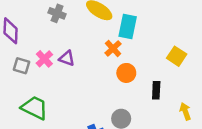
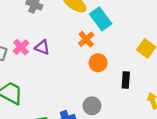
cyan rectangle: (128, 26) -> (101, 19), turned -50

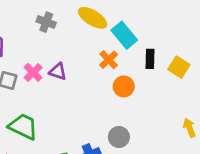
black rectangle: (126, 80) -> (150, 59), moved

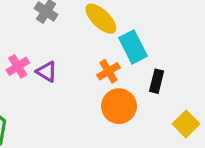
yellow square: (179, 67) -> (186, 124), moved
orange circle: (124, 86) -> (119, 106), size x1.4

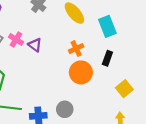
cyan rectangle: (133, 47) -> (107, 26), moved
pink cross: (18, 66) -> (16, 39), turned -32

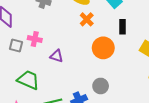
purple triangle: (35, 45) -> (57, 56), moved
orange cross: (76, 49) -> (87, 19), moved

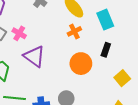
purple triangle: (57, 56) -> (34, 56), size x1.6

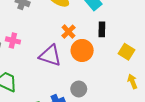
orange cross: (74, 31) -> (68, 32), moved
purple triangle: (34, 56) -> (50, 56), moved

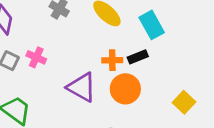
black rectangle: (102, 29) -> (138, 57), moved, turned 56
orange cross: (68, 32) -> (112, 60), turned 32

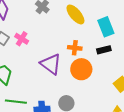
black rectangle: (138, 57) -> (104, 50), moved

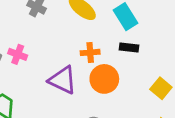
black rectangle: (104, 50) -> (129, 47), turned 32

